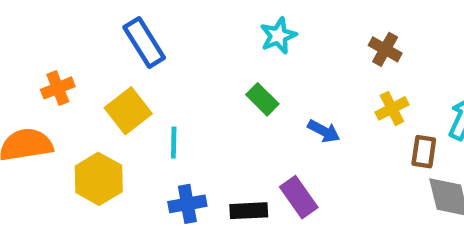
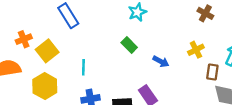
brown cross: (385, 49) -> (205, 13), moved
yellow square: (128, 111) -> (47, 51), moved

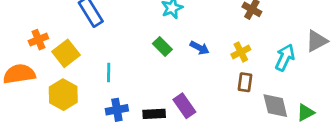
blue arrow: (161, 61) -> (200, 48), moved
brown rectangle: (212, 72) -> (245, 82), moved

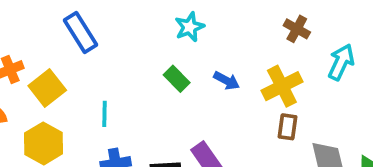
yellow cross: (241, 52) -> (282, 86), size x1.5
cyan arrow: (285, 57) -> (341, 62), moved

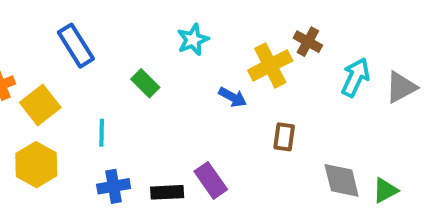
green rectangle: (177, 79) -> (145, 83), moved
yellow cross: (282, 86) -> (270, 65), moved
brown rectangle: (288, 127) -> (284, 137), moved

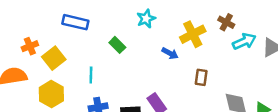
brown cross: (308, 42) -> (226, 22), moved
blue rectangle: (76, 46) -> (75, 22), turned -45
cyan arrow: (355, 77) -> (244, 41), turned 40

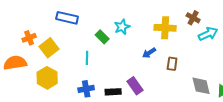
cyan star: (146, 19) -> (122, 27), moved
yellow cross: (193, 34) -> (165, 28), turned 30
blue arrow: (170, 53) -> (149, 53), moved, turned 120
cyan line: (91, 75) -> (87, 58), moved

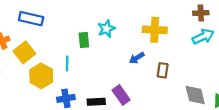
blue rectangle: (67, 18) -> (31, 19), moved
brown cross: (193, 18) -> (201, 13), moved, turned -32
green rectangle: (102, 37) -> (84, 40), turned 40
yellow hexagon: (47, 78) -> (41, 76), moved

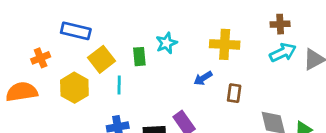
yellow square: (24, 52) -> (101, 59), moved
yellow hexagon: (41, 76) -> (74, 88), moved

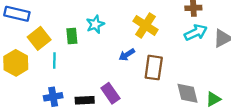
yellow cross: (225, 44) -> (145, 25), turned 30
brown rectangle: (234, 93) -> (154, 68), size x1.5

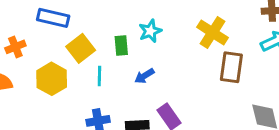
blue arrow: (127, 55) -> (144, 76), moved
brown rectangle: (154, 68) -> (231, 67), moved

